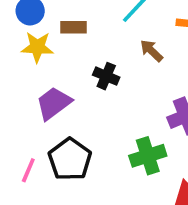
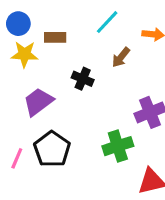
brown arrow: (151, 51) -> (121, 57), turned -95

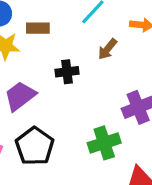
black cross: (83, 79) -> (67, 72), turned -30

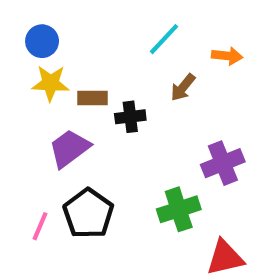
brown rectangle: (38, 28) -> (93, 98), moved

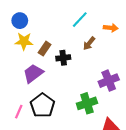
brown rectangle: (93, 98) -> (45, 49), turned -56

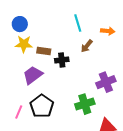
cyan line: (80, 20) -> (78, 23), turned -60
brown rectangle: (45, 49) -> (44, 51), turned 64

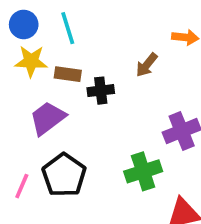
cyan line: (78, 23) -> (68, 28), moved

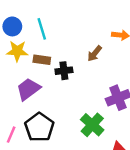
green cross: (143, 171) -> (92, 125), turned -30

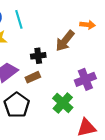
brown arrow: (95, 53) -> (65, 41), size x1.5
brown rectangle: (42, 60) -> (33, 77), moved, turned -32

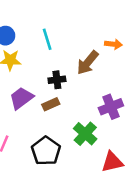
cyan line: (19, 19) -> (47, 39), moved
black pentagon: (17, 105) -> (46, 151), moved

